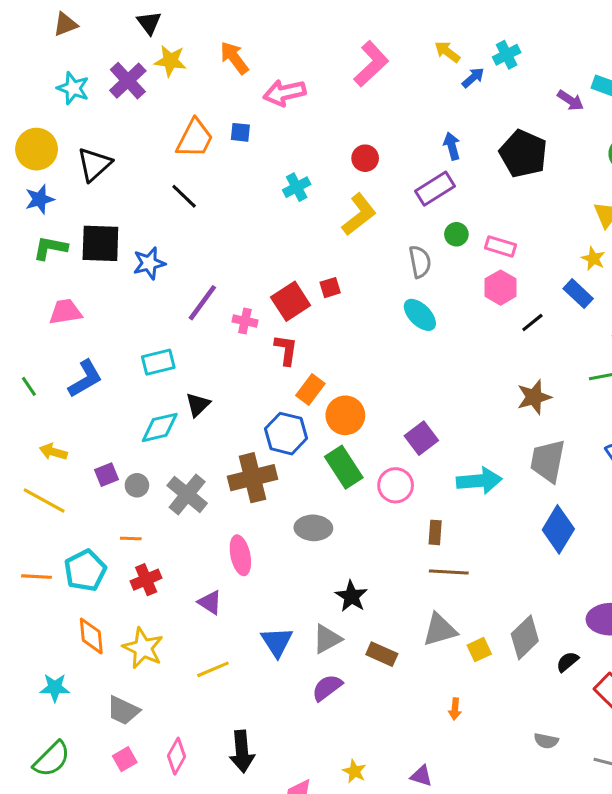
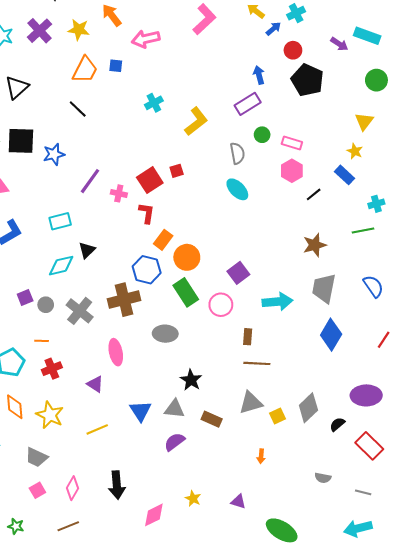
yellow star: (170, 61) -> (79, 30), moved
red circle: (365, 158) -> (293, 50), moved
gray triangle: (327, 639) -> (174, 409), turned 35

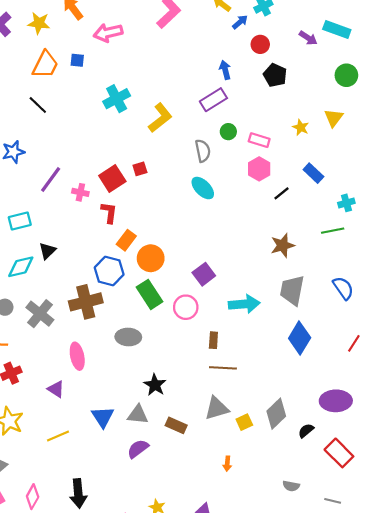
black pentagon: (307, 80) -> (275, 75), size x0.7
cyan cross: (154, 103) -> (117, 99), size x1.4
yellow star: (355, 151) -> (301, 127), moved

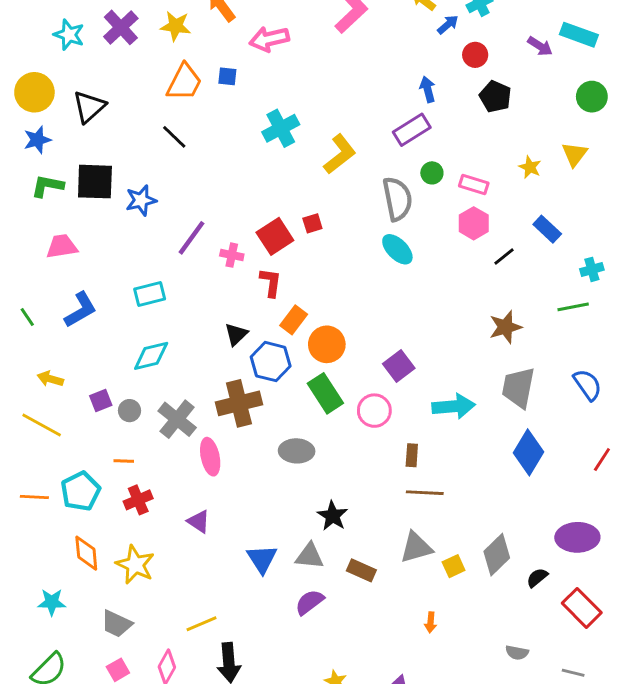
gray semicircle: (203, 151) -> (397, 199), size x1.4
black triangle: (47, 251) -> (236, 334), moved
pink ellipse: (77, 356) -> (210, 457), moved
yellow line: (58, 436) -> (202, 624), moved

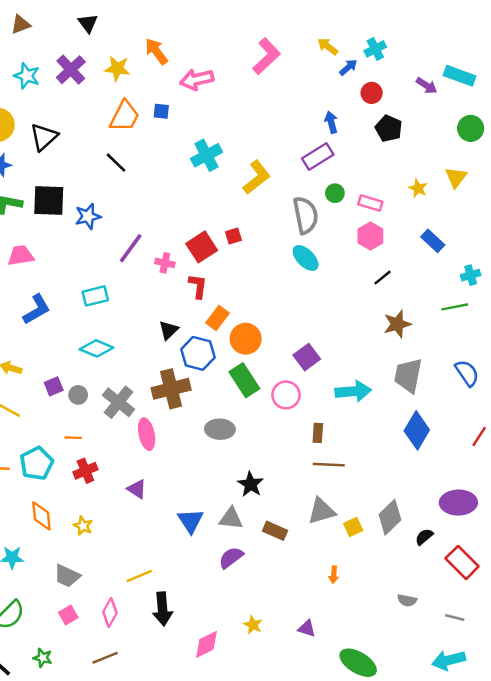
black line: (504, 256) -> (383, 278), moved
cyan diamond: (151, 356) -> (96, 348), turned 36
yellow star: (135, 565) -> (83, 526), size x0.6

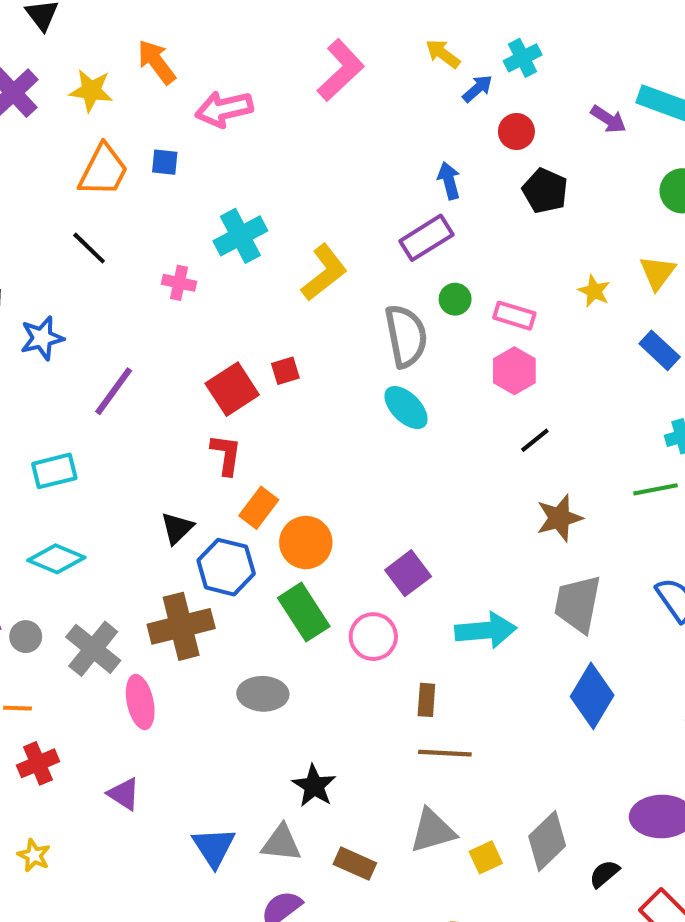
blue rectangle: (433, 241) -> (660, 350), moved
pink cross: (165, 263) -> (179, 283), moved

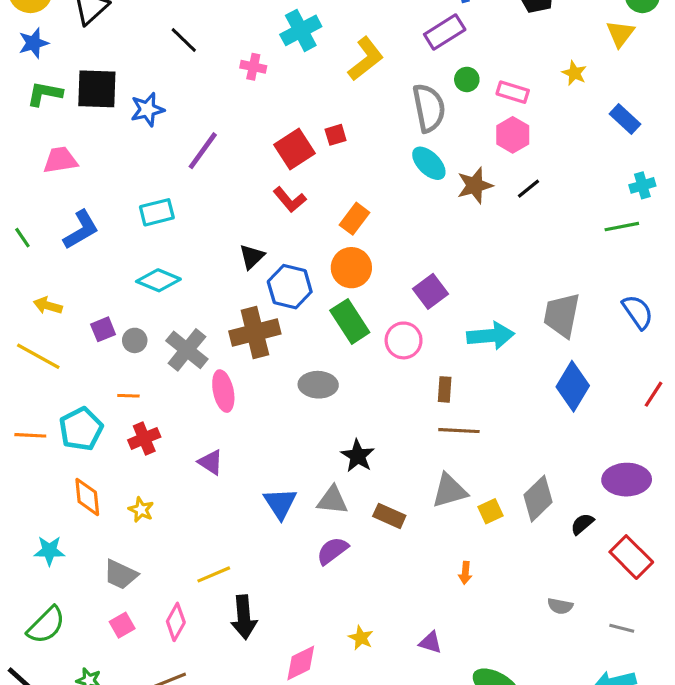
yellow triangle: (658, 273) -> (620, 34), moved
red L-shape: (226, 455) -> (290, 200), turned 132
orange rectangle: (259, 508) -> (355, 219), moved
brown star: (559, 518) -> (475, 185), moved

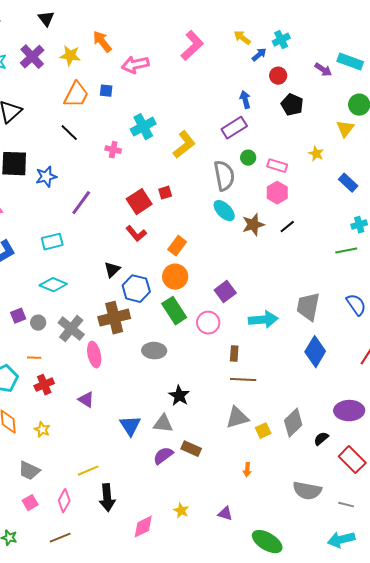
brown rectangle: (389, 516) -> (191, 449), moved
gray semicircle: (560, 606) -> (307, 491), size x1.8

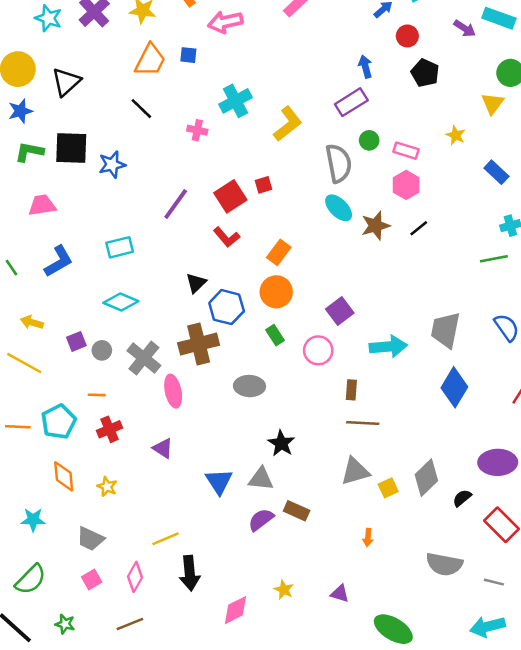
purple line: (81, 203) -> (176, 204), moved
green rectangle: (174, 311) -> (275, 335), size x0.6

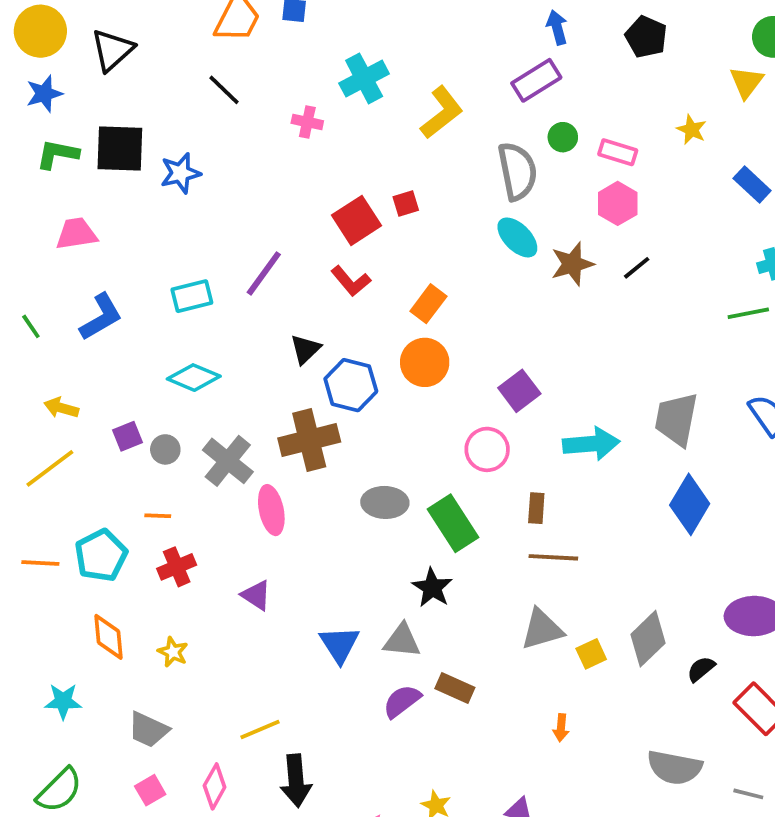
purple line: (176, 204) -> (264, 273), moved
green rectangle: (275, 335) -> (453, 523), moved, size x1.8
yellow line: (24, 363) -> (50, 468), turned -66

